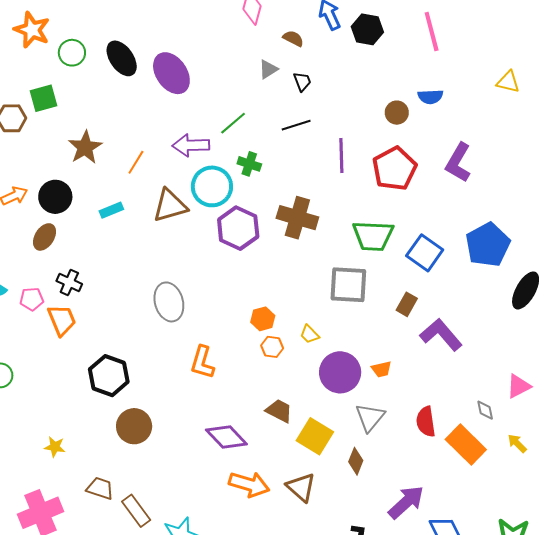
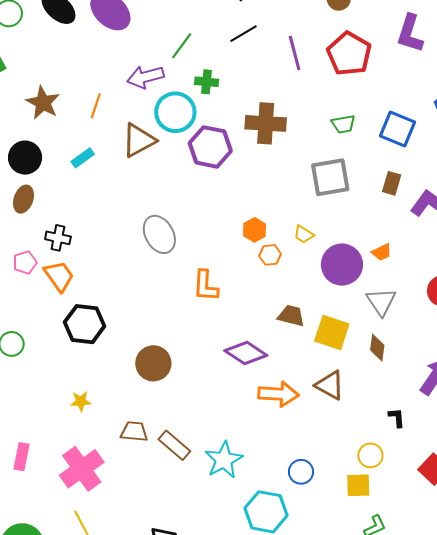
green trapezoid: (373, 236) -> (343, 124), size x0.6
black hexagon: (109, 376) -> (85, 324), moved

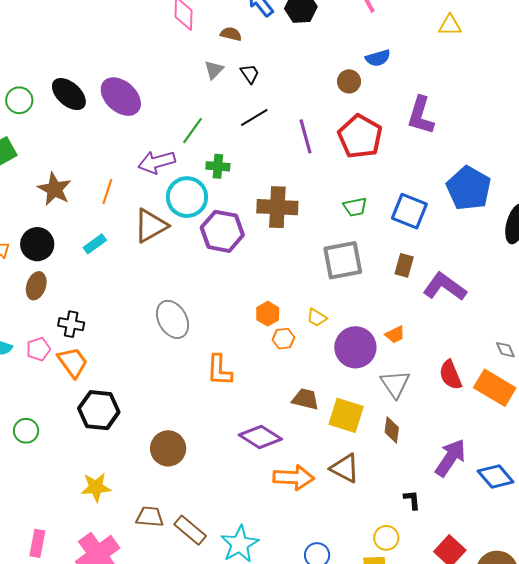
yellow star: (81, 401) -> (96, 487), size x1.4

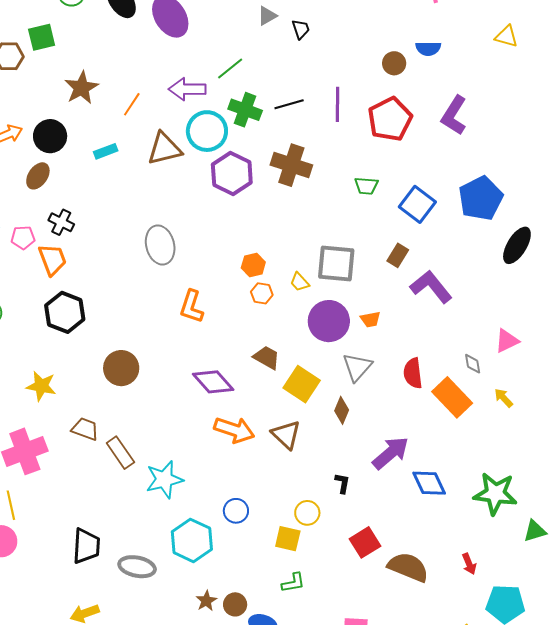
black line: (254, 118) -> (289, 104), moved
green cross: (218, 166) -> (245, 110), size x1.4
gray square: (343, 260) -> (336, 264), moved

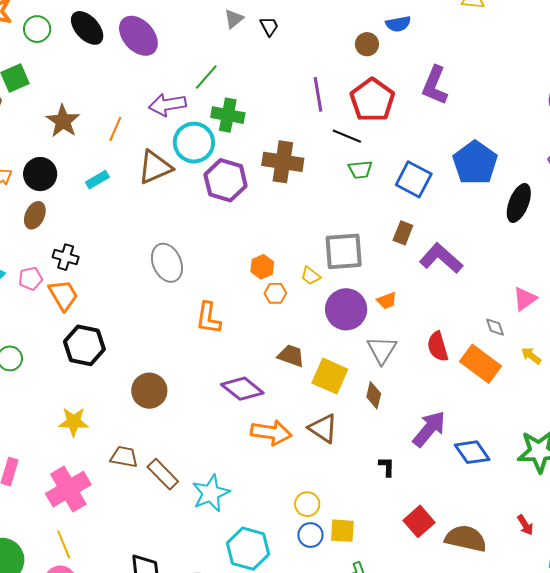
black line: (289, 104) -> (347, 136), moved, turned 48
blue circle: (236, 511) -> (310, 535), moved
yellow circle: (307, 513) -> (307, 504), moved

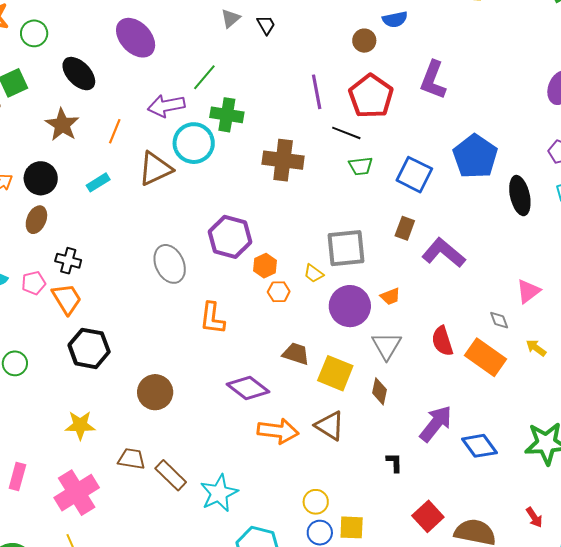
black ellipse: (87, 28) -> (79, 74), moved
purple hexagon: (226, 180) -> (230, 237), moved
black ellipse: (519, 203) -> (520, 196), turned -33

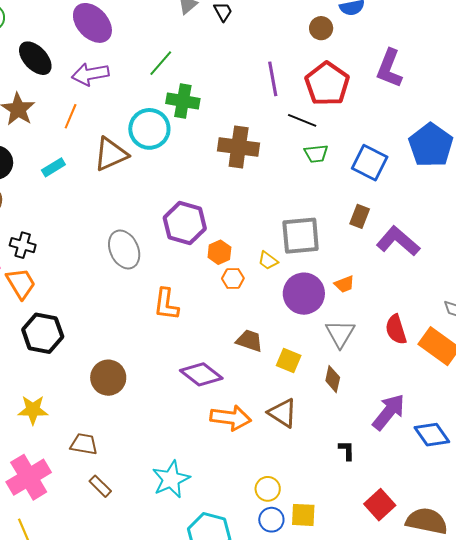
purple arrow: (166, 106) -> (90, 74), moved
yellow square: (335, 373) -> (289, 361), size x0.7
brown rectangle: (171, 475) -> (100, 486), moved, size x0.7

